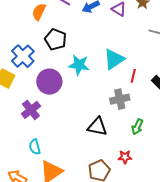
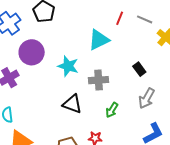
cyan star: (79, 65) -> (68, 66), moved
red line: (133, 76) -> (120, 18), moved

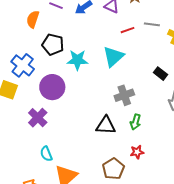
red line: (120, 18) -> (127, 30), turned 64
cyan star: (68, 66) -> (77, 60), moved
green arrow: (112, 110) -> (135, 122), moved

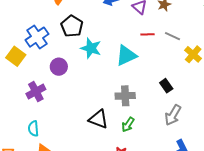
purple circle: (52, 87) -> (59, 67), size x0.7

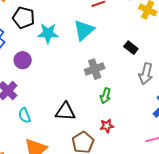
black triangle: (98, 119) -> (65, 112), moved
cyan semicircle: (33, 129) -> (24, 115), moved

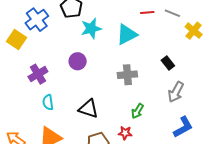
cyan star: (48, 33) -> (91, 29), turned -30
purple circle: (23, 60) -> (78, 61), moved
green arrow: (106, 96) -> (138, 111), moved

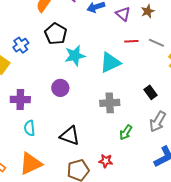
blue cross: (37, 20) -> (21, 45), size x0.7
purple cross: (38, 74) -> (20, 100), turned 30
green arrow: (138, 111) -> (126, 132), moved

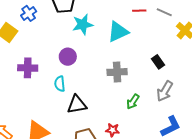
cyan semicircle: (29, 128) -> (60, 84), moved
black triangle: (70, 136) -> (77, 104), turned -30

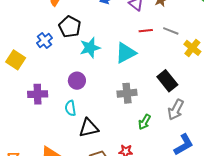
blue cross: (29, 13) -> (44, 41), moved
black rectangle: (158, 62) -> (167, 81), size x1.5

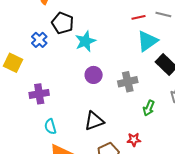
cyan triangle: (126, 53) -> (147, 41), moved
purple circle: (77, 81) -> (94, 75), moved
cyan semicircle: (70, 108) -> (50, 127), moved

